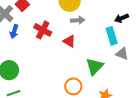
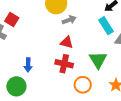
red cross: (43, 30) -> (64, 64), moved
blue arrow: (14, 31) -> (28, 65), moved

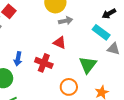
cyan rectangle: (106, 26) -> (101, 32), turned -30
red cross: (64, 64) -> (44, 63), moved

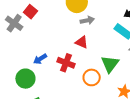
blue arrow: (18, 59) -> (40, 59), turned 48
orange circle: (69, 87) -> (92, 77), moved

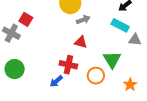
blue arrow: (40, 59) -> (56, 81), moved
green circle: (25, 79) -> (15, 69), moved

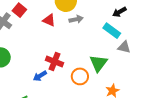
red triangle: (81, 42) -> (49, 20), moved

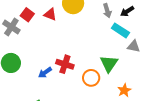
gray arrow: (76, 19) -> (107, 11), moved, turned 88
red triangle: (49, 20) -> (50, 14), moved
blue arrow: (40, 76) -> (45, 73), moved

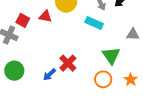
cyan rectangle: (120, 30) -> (94, 23), moved
red cross: (65, 64) -> (68, 63), turned 36
orange circle: (91, 78) -> (103, 79), moved

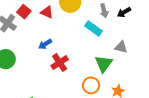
gray triangle: (133, 34) -> (121, 47), moved
blue arrow: (50, 75) -> (45, 44), moved

